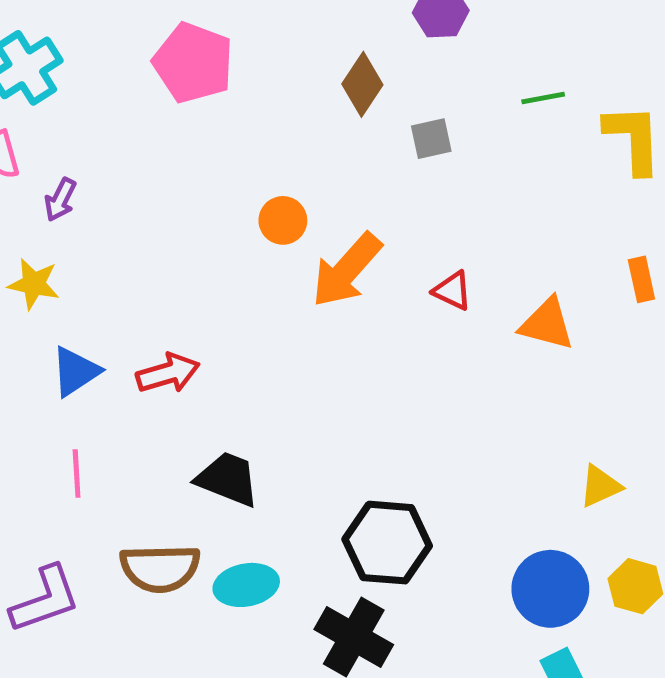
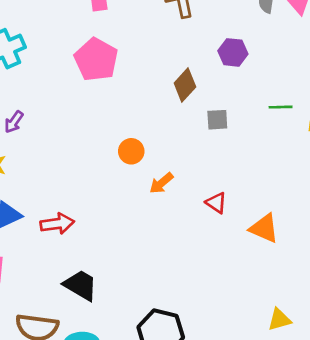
orange arrow: (347, 270) -> (161, 183), size x0.6

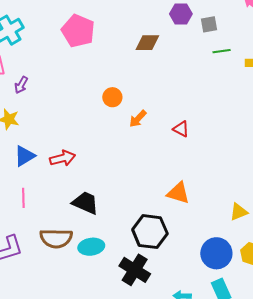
brown diamond: (185, 85) -> (147, 43), turned 55
gray square: (217, 120) -> (209, 24), moved
orange triangle: (264, 228) -> (178, 193), moved

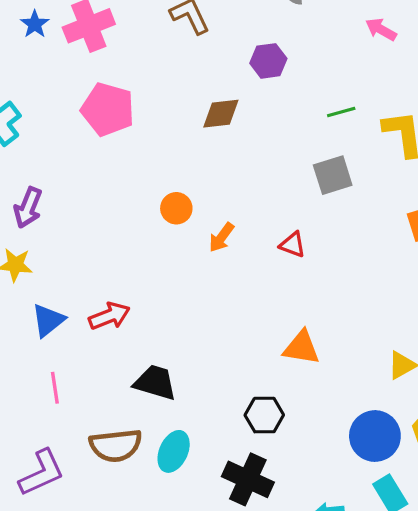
gray square: (209, 24) -> (333, 175), moved, size x1.4
purple arrow: (21, 85) -> (28, 208), size x1.4
black hexagon: (150, 232) -> (264, 415), size x0.7
cyan ellipse: (91, 247) -> (174, 451), turned -50

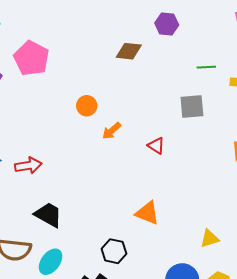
pink pentagon: (108, 109) -> (31, 58), moved

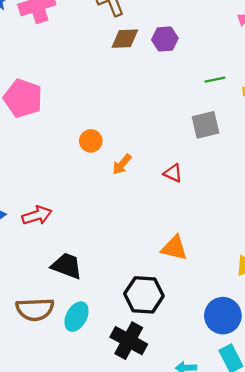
brown diamond: (129, 51) -> (125, 39), moved
black hexagon: (114, 251) -> (144, 295), size x1.4

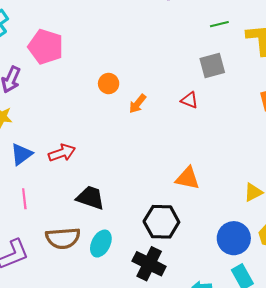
red triangle: (173, 173) -> (189, 100), moved

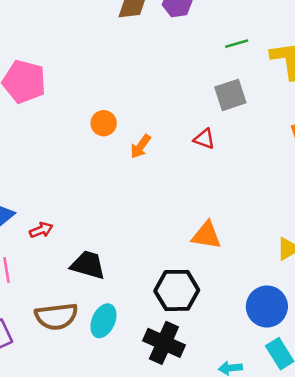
red arrow: (62, 153) -> (41, 230), moved, size x0.7

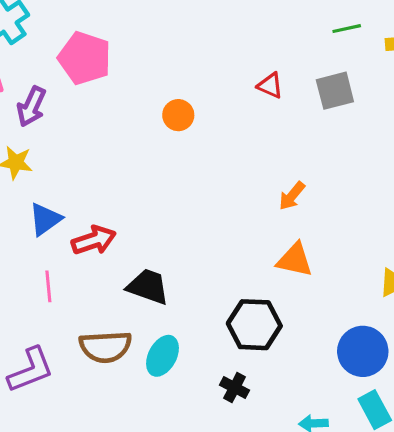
red triangle: (204, 139) -> (270, 86), moved
orange arrow: (140, 146) -> (292, 196), moved
red arrow: (41, 230) -> (94, 240), size x1.5
black cross: (164, 343) -> (235, 388), size x0.6

